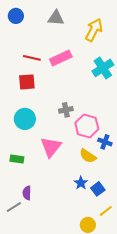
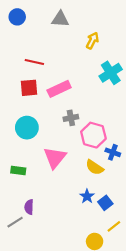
yellow arrow: (94, 30) -> (92, 41), moved, size x0.7
pink rectangle: (61, 58) -> (59, 89), moved

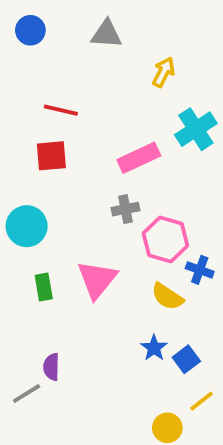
pink rectangle: (59, 89) -> (139, 158), moved
cyan circle: (27, 128) -> (27, 226), moved
green rectangle: (18, 171) -> (44, 287), moved, turned 72

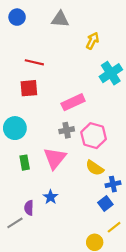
pink rectangle: (139, 158) -> (73, 102), moved
gray cross: (125, 209) -> (67, 130), moved
blue cross: (200, 270) -> (113, 184), moved, turned -32
blue star: (154, 348) -> (50, 197), moved

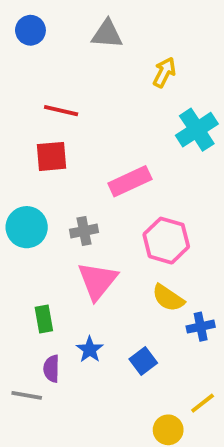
gray cross: (67, 130) -> (84, 231), moved
green rectangle: (25, 163) -> (44, 319), moved
blue square: (105, 204) -> (143, 361), moved
gray line: (15, 223) -> (27, 395), turned 42

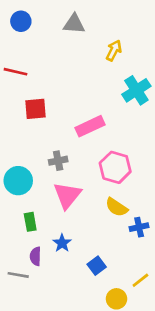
red line: (61, 111) -> (16, 72), moved
cyan circle: (27, 227) -> (18, 181), moved
blue square: (143, 361) -> (97, 266), moved

